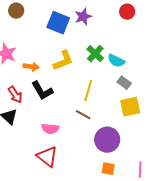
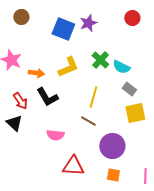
red triangle: (47, 157) -> (73, 166), moved, turned -35

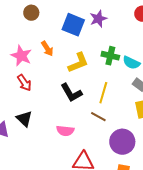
green cross: (100, 60) -> (110, 56), turned -30
orange arrow: (36, 73) -> (47, 49), moved, turned 49
black L-shape: (47, 97) -> (71, 93), moved
red arrow: (20, 101) -> (24, 83), moved

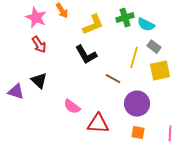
green cross: (110, 56) -> (125, 18), turned -30
yellow line: (103, 93) -> (134, 58), moved
pink semicircle: (65, 131) -> (72, 107), moved, turned 30

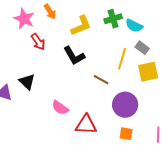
red arrow: (39, 45) -> (38, 42), moved

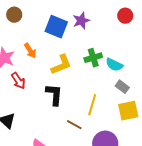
black L-shape: (74, 56) -> (54, 95), turned -145
yellow line: (122, 59) -> (92, 105), moved
brown line: (101, 80) -> (74, 125), moved

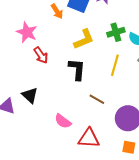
orange arrow: (30, 51) -> (57, 11), moved
yellow line: (92, 105) -> (115, 65), moved

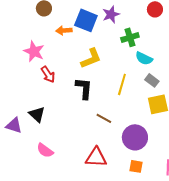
orange arrow: (57, 11) -> (64, 30), turned 119
green cross: (116, 32) -> (130, 37), moved
pink semicircle: (63, 121) -> (45, 150), moved

